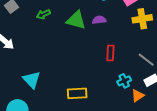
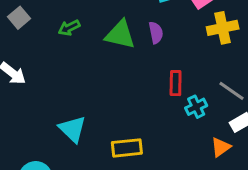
purple semicircle: (99, 20) -> (156, 33), turned 88
cyan triangle: (32, 80) -> (72, 129), moved
cyan cross: (124, 81) -> (196, 107), moved

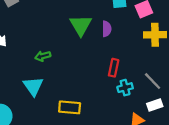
green arrow: (69, 28) -> (43, 56), moved
green triangle: (120, 35) -> (81, 25), turned 35

